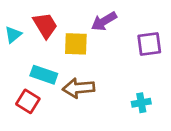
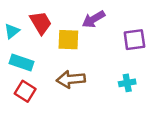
cyan rectangle: (44, 75) -> (21, 62), moved
cyan cross: (141, 103) -> (127, 83), moved

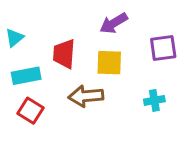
red trapezoid: (41, 23) -> (64, 54), moved, turned -145
yellow square: (68, 40) -> (109, 63), moved
cyan rectangle: (21, 62) -> (26, 76), turned -30

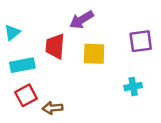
purple arrow: (114, 23) -> (81, 20), moved
brown arrow: (86, 96) -> (53, 108), moved, size x0.7
red square: (30, 111) -> (26, 95), turned 30

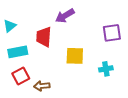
yellow square: (94, 54) -> (75, 56), moved

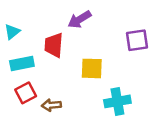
cyan cross: (106, 69) -> (117, 101), moved, size x1.5

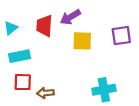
red trapezoid: (54, 45) -> (44, 26), moved
yellow square: (92, 68) -> (82, 41), moved
red square: (26, 93) -> (23, 82), turned 30

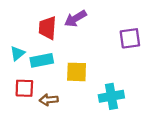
cyan triangle: (11, 28) -> (17, 53), moved
yellow square: (82, 41) -> (77, 72), moved
cyan rectangle: (19, 56) -> (42, 60), moved

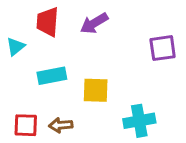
red trapezoid: (48, 28) -> (48, 22), moved
cyan triangle: (17, 53) -> (16, 47), moved
red square: (24, 88) -> (26, 125), moved

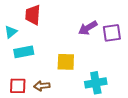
purple arrow: (94, 23) -> (88, 28), moved
cyan rectangle: (52, 76) -> (24, 52), moved

